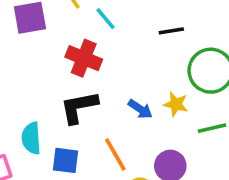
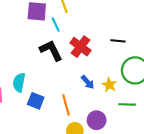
cyan line: (106, 19) -> (56, 25), moved
red cross: (84, 58) -> (80, 47), moved
black L-shape: (79, 107) -> (51, 50), moved, turned 60

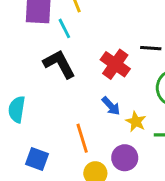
red cross: (80, 47) -> (115, 64), moved
yellow star: (109, 85) -> (136, 122), moved
blue square: (36, 101) -> (37, 159), moved

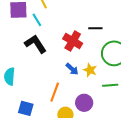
yellow star: (136, 122) -> (90, 70), moved
orange line: (82, 138) -> (55, 92), turned 42

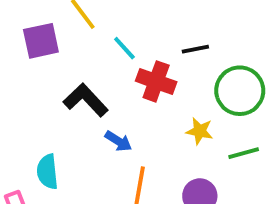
cyan line: (37, 20) -> (124, 48), moved
blue arrow: (72, 69) -> (118, 141), moved

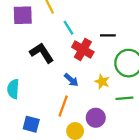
blue arrow: (118, 141) -> (71, 80), moved

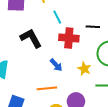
red cross: (83, 50) -> (69, 38), turned -30
orange line: (63, 106) -> (47, 88), turned 60

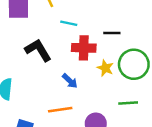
cyan line: (57, 17) -> (69, 23), turned -48
yellow star: (84, 69) -> (105, 68), moved

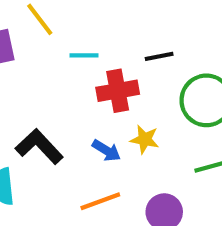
black L-shape: (38, 50) -> (39, 147), moved
yellow star: (105, 68) -> (145, 139), moved

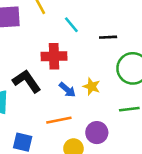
cyan line: (84, 55) -> (71, 25), moved, turned 42
red cross: (118, 91) -> (54, 56), moved

